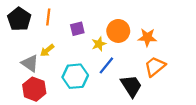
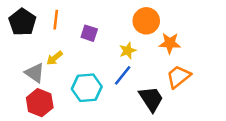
purple square: (77, 29) -> (89, 33), turned 32
orange circle: (118, 31) -> (146, 21), moved
yellow star: (99, 44) -> (128, 51), moved

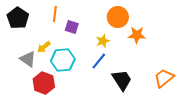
orange line: (56, 20) -> (55, 14), moved
orange trapezoid: (178, 77) -> (164, 78), moved
cyan hexagon: (87, 88) -> (63, 60), moved
red hexagon: (40, 103) -> (44, 83), moved

